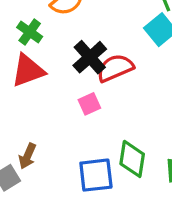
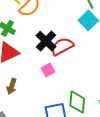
brown arrow: (27, 156) -> (12, 86), moved

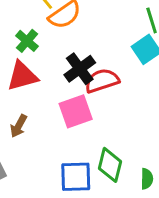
pink square: (48, 70) -> (76, 111), size x1.6

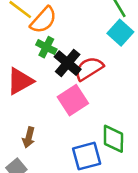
green cross: (27, 41) -> (46, 47), moved
brown arrow: (19, 126) -> (29, 137), moved

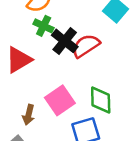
pink square: (73, 100) -> (60, 100), moved
green diamond: (113, 139) -> (101, 100), moved

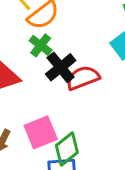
green diamond: (101, 100) -> (67, 149), moved, turned 40

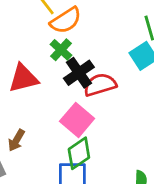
pink square: (41, 132) -> (77, 120), moved, turned -32

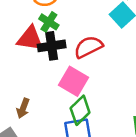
black cross: (79, 73) -> (52, 46), moved, turned 36
red triangle: (23, 78) -> (30, 39), moved, turned 32

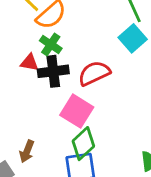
red triangle: (30, 39) -> (29, 63), size x0.6
brown arrow: (23, 108) -> (27, 151), moved

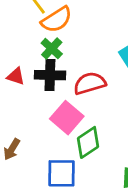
red triangle: (29, 63) -> (16, 76), moved
green diamond: (83, 144) -> (88, 142), moved

